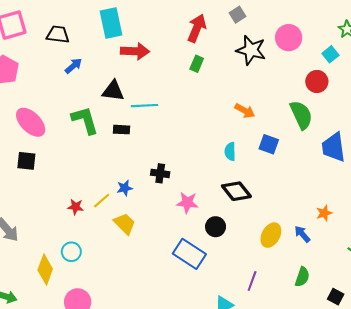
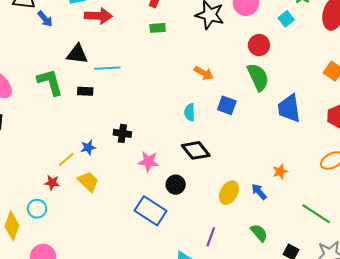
green rectangle: (197, 64) -> (158, 28), turned 63
blue arrow: (73, 66) -> (45, 19), moved, turned 90
red circle: (317, 81) -> (259, 45), moved
red star: (76, 207) -> (52, 183), moved
green semicircle: (302, 277) -> (259, 233), turned -60

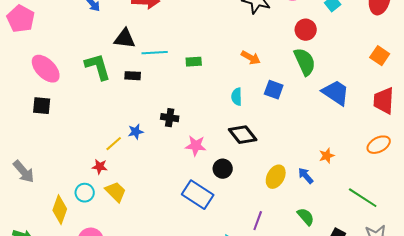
green rectangle: (158, 28) -> (194, 62), moved
blue trapezoid: (289, 108) -> (336, 93), turned 132
yellow trapezoid: (88, 182) -> (116, 192), moved

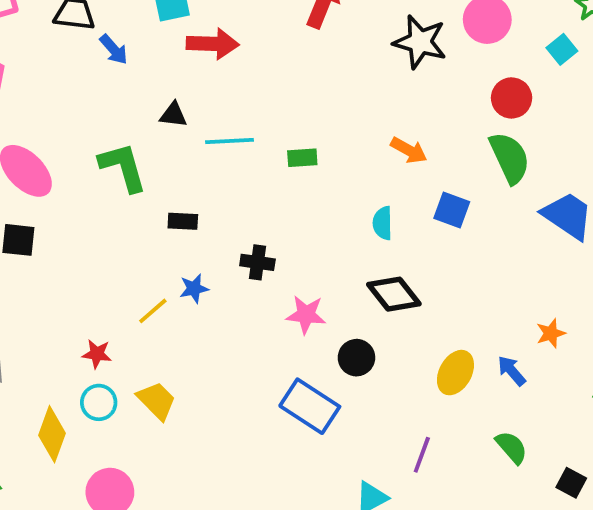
black triangle: (125, 39) -> (173, 115), size x0.7
black rectangle: (133, 76) -> (183, 221), moved
red star: (100, 167) -> (97, 354), moved

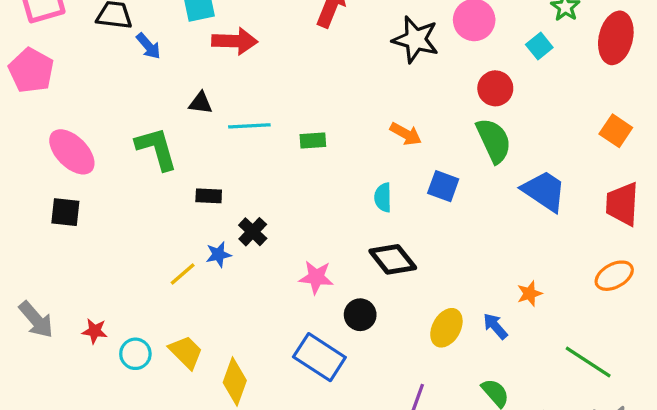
black cross: (257, 262) -> (253, 232), moved, turned 36
red star: (97, 354) -> (95, 331), moved
yellow diamond: (52, 434) -> (235, 382), moved

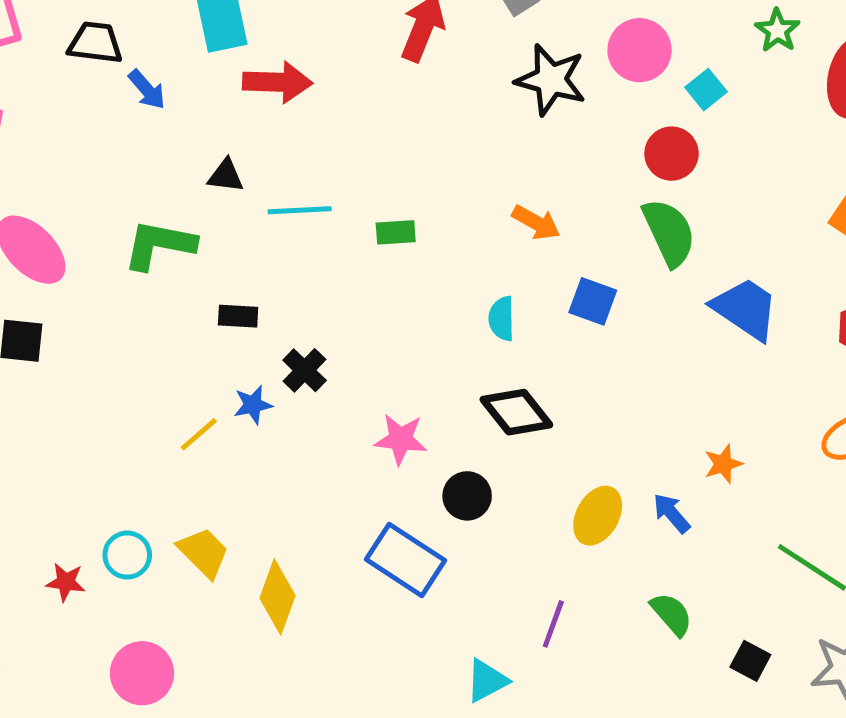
cyan square: (539, 46) -> (706, 90), moved
green L-shape: (157, 149) -> (159, 245), turned -63
red star: (95, 331) -> (66, 582), moved

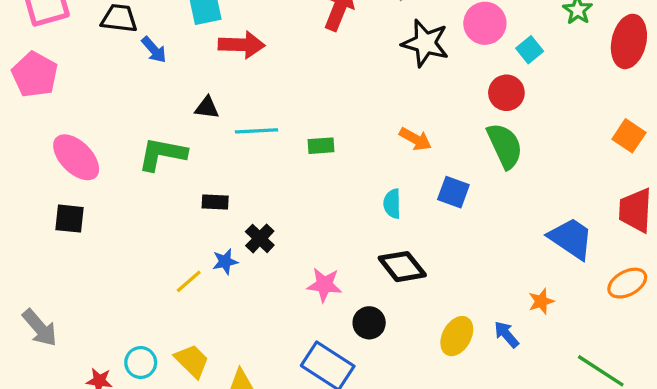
blue trapezoid: (745, 309) -> (571, 238), moved

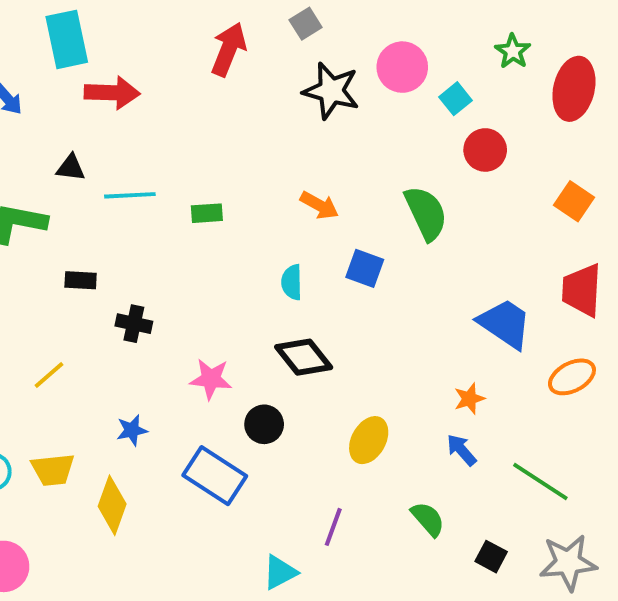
red circle: (506, 93) -> (485, 150), moved
black cross: (260, 238) -> (134, 324), turned -32
blue star: (225, 262) -> (132, 430), moved
blue arrow: (506, 334) -> (461, 450), moved
yellow trapezoid: (192, 361) -> (53, 470), turned 129

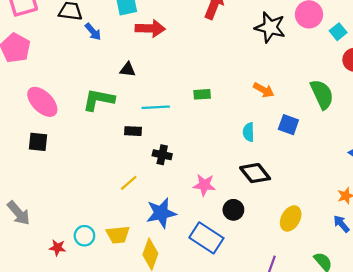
cyan line: (130, 195) -> (156, 107), moved
yellow line: (49, 375) -> (129, 183), moved
blue star: (132, 430) -> (161, 213), size x1.8

